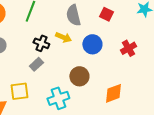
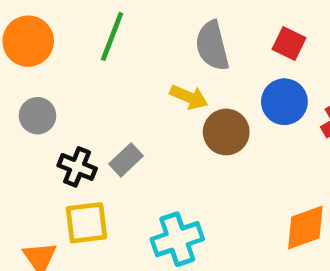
black cross: (41, 43) -> (77, 167), moved
blue circle: (92, 44) -> (284, 102), moved
brown circle: (79, 76) -> (226, 132), moved

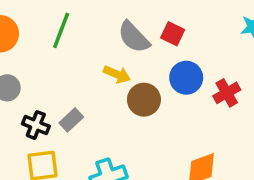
red square: (289, 43) -> (173, 34), moved
gray semicircle: (212, 46) -> (134, 37), turned -30

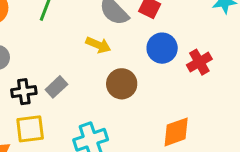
brown circle: (144, 100) -> (122, 84), moved
black cross: (36, 125) -> (24, 92), turned -30

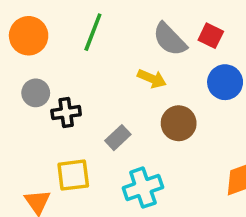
gray rectangle: (56, 87) -> (118, 138), moved
black cross: (24, 92) -> (66, 113), moved

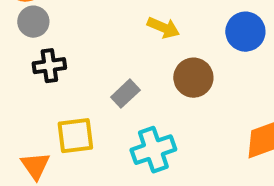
gray circle: (36, 93) -> (33, 22), moved
black cross: (66, 113) -> (49, 66), moved

